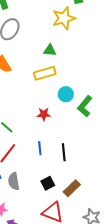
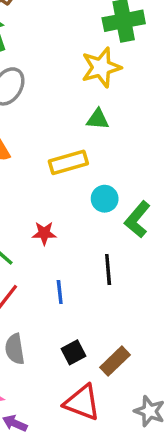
green triangle: (50, 50) -> (98, 119), moved
red star: (44, 114) -> (44, 233), moved
black line: (64, 152) -> (108, 270), moved

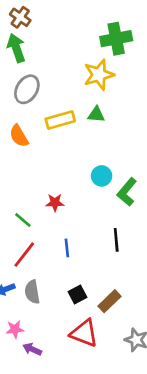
yellow rectangle: (68, 162) -> (60, 120), moved
black line: (108, 270) -> (116, 240), moved

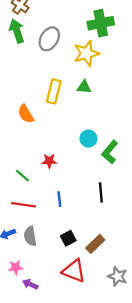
gray ellipse: (27, 89) -> (49, 39), moved
yellow rectangle: (60, 120) -> (54, 91), turned -60
orange semicircle: (19, 136) -> (26, 114), moved
red line: (24, 255) -> (23, 205), turned 60

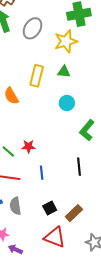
cyan circle: (88, 139) -> (67, 103), moved
red star: (49, 161) -> (28, 146), moved

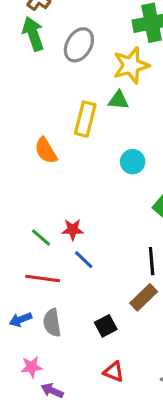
green triangle: (64, 72) -> (118, 100), moved
blue line: (42, 173) -> (84, 260), moved, turned -40
brown rectangle: (74, 213) -> (144, 297), moved
red triangle: (55, 237) -> (114, 372), size x0.6

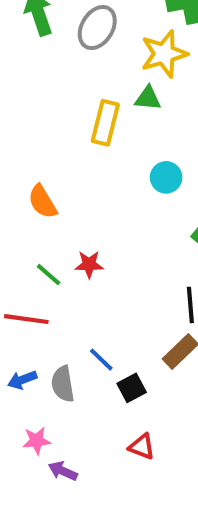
orange semicircle: (46, 151) -> (43, 202), moved
blue line: (84, 260) -> (101, 360), moved
red line: (43, 279) -> (26, 319), moved

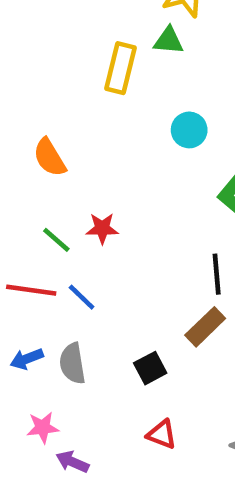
blue line: (101, 360) -> (82, 297), moved

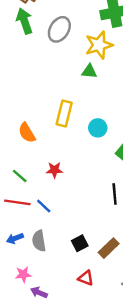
yellow rectangle: (120, 68) -> (64, 113), moved
cyan circle: (189, 130) -> (98, 128), moved
green line: (56, 240) -> (20, 176), moved
brown rectangle: (205, 327) -> (109, 248), moved

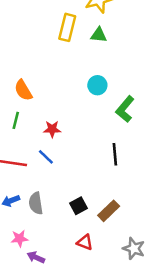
green triangle: (89, 71) -> (99, 35), moved
yellow rectangle: (64, 113) -> (67, 27), moved
green line: (20, 176) -> (16, 120), moved, turned 63
blue line: (44, 206) -> (46, 157), moved

